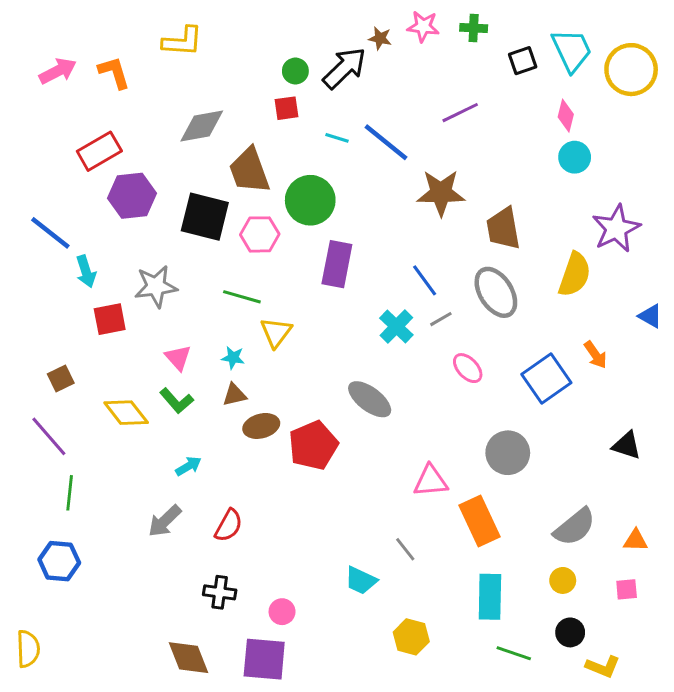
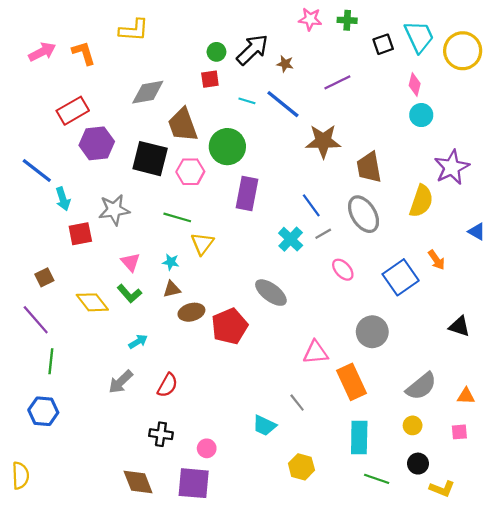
brown star: (380, 38) -> (285, 64), moved

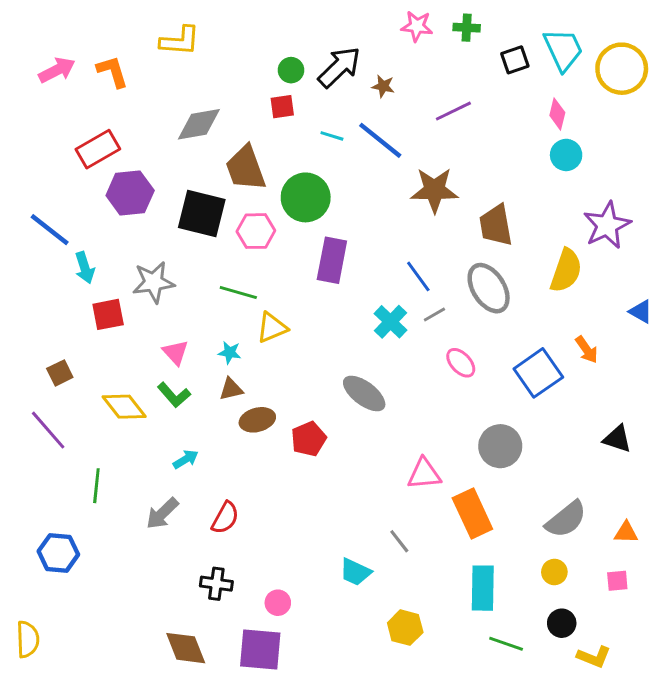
yellow triangle: (202, 244) -> (272, 328), turned 30
red pentagon: (230, 326) -> (309, 439), size x0.7
green line: (51, 361) -> (96, 486), moved

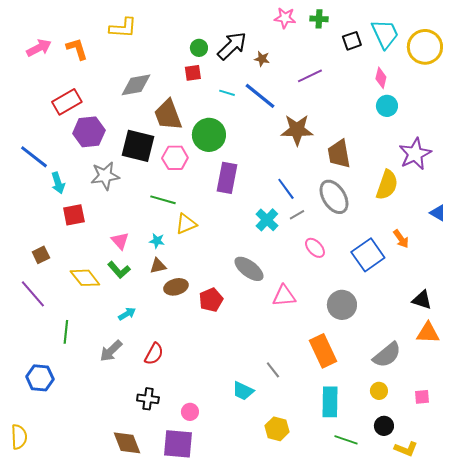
gray star: (153, 282) -> (105, 176), moved
pink triangle: (424, 474) -> (284, 296), moved
orange triangle: (626, 532) -> (428, 333), moved, size x1.4

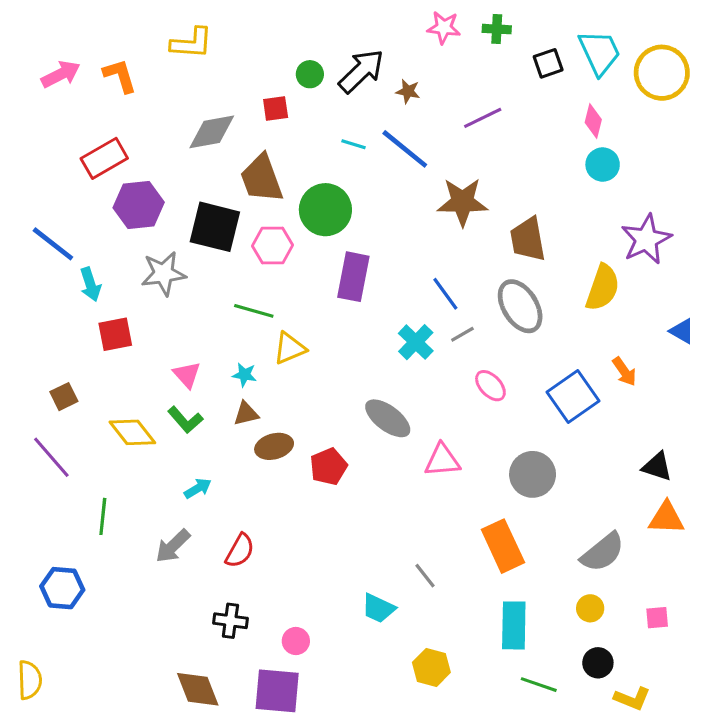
red square: (193, 73) -> (276, 108), moved

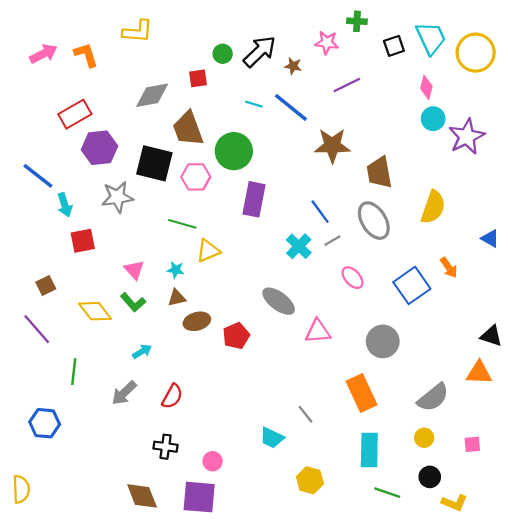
pink star: (444, 28) -> (327, 43), moved
purple star: (646, 239) -> (467, 137), moved
black triangle: (657, 467) -> (491, 336), moved

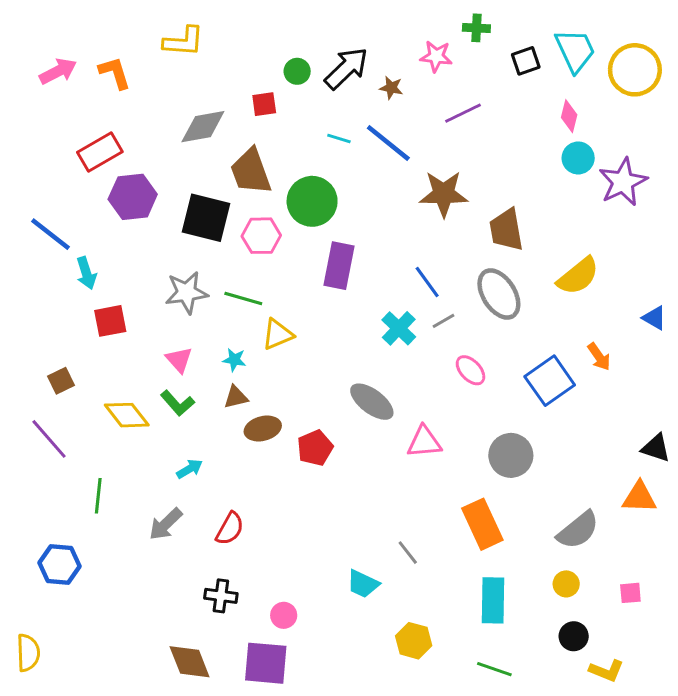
gray star: (117, 197) -> (187, 292), moved
yellow semicircle: (433, 207) -> (578, 276), turned 32
green line: (387, 493) -> (494, 669), moved

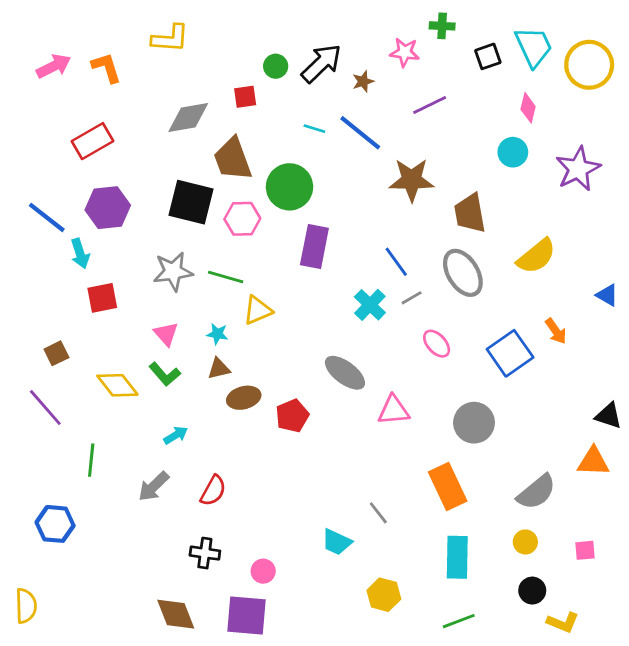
brown star: (391, 88) -> (363, 81), turned -30
cyan circle: (578, 158) -> (513, 152), moved
purple hexagon: (133, 197) -> (108, 208), moved
green line: (494, 669) -> (459, 621), turned -40

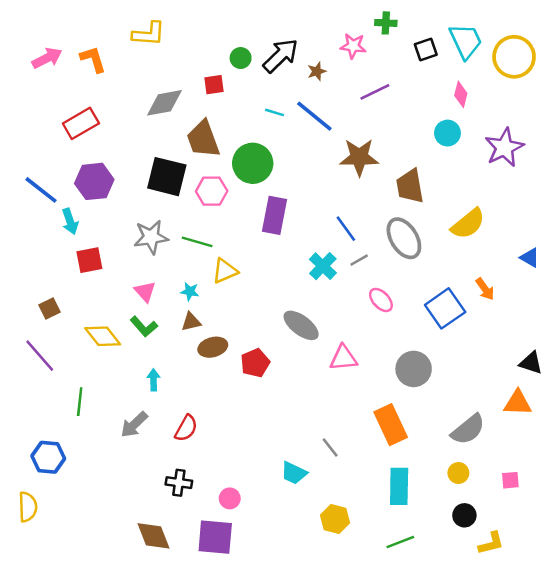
cyan arrow: (176, 435) -> (153, 380), turned -60
yellow semicircle: (26, 606) -> (28, 507), moved
yellow L-shape: (563, 622) -> (491, 543), turned -36

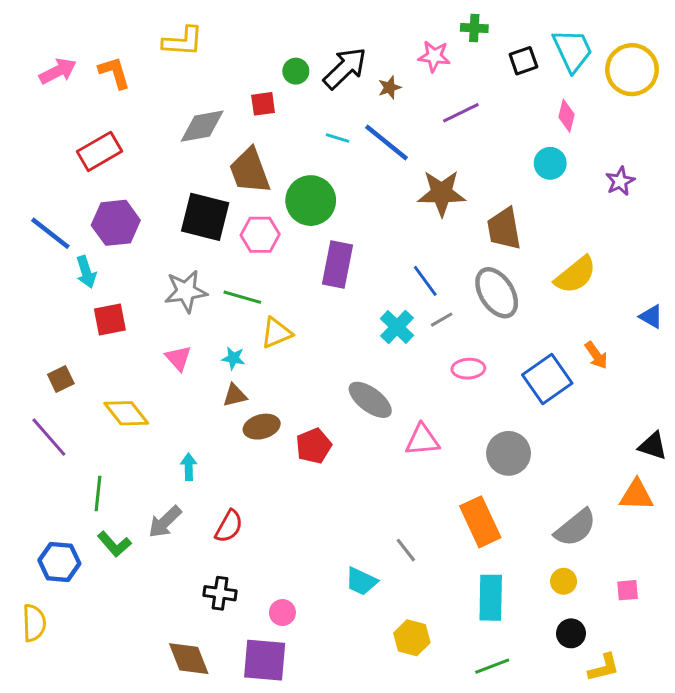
purple star: (504, 148) -> (620, 181), size x0.6
pink ellipse: (381, 300) -> (468, 369), turned -50
green L-shape: (144, 327) -> (114, 544), moved

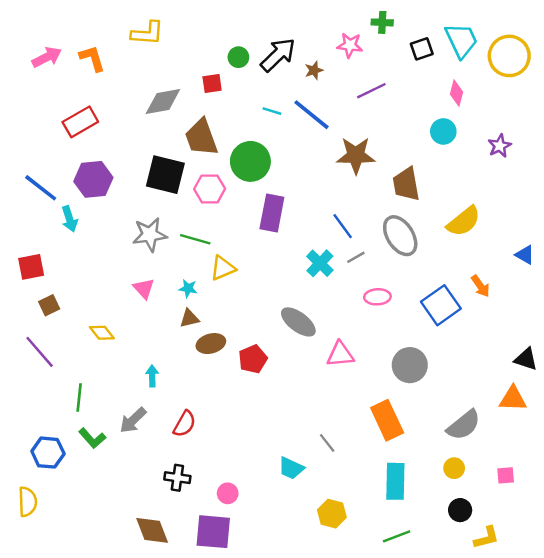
red square: (110, 320) -> (31, 267), moved
yellow diamond: (126, 413) -> (102, 333), size x0.7

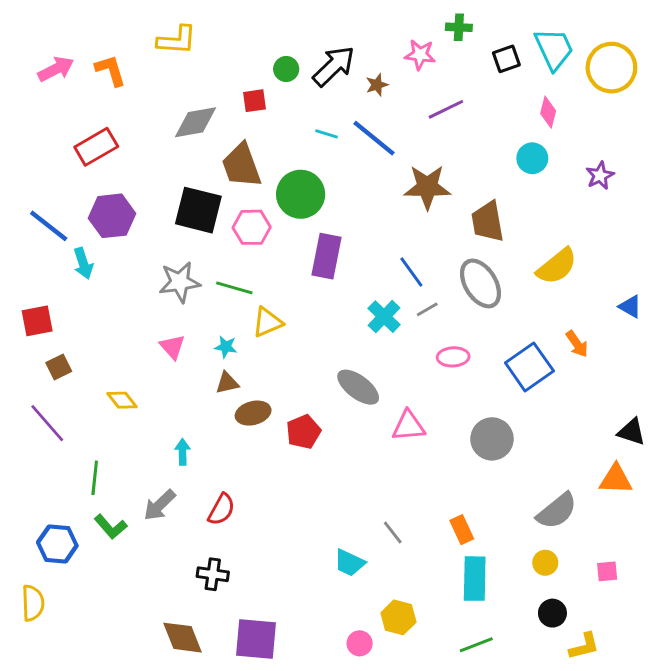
orange rectangle: (387, 420) -> (462, 530), moved, size x0.6
pink circle: (228, 493) -> (360, 643), moved

